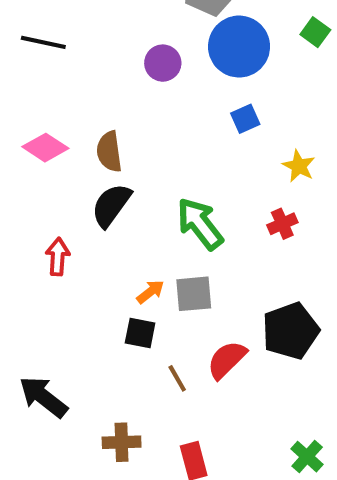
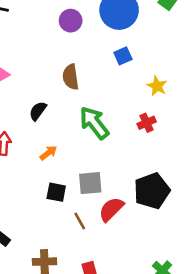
brown semicircle: (109, 152) -> (71, 77), moved
black semicircle: (111, 205) -> (38, 111), size x0.7
orange arrow: (150, 292) -> (48, 153), moved
gray square: (194, 294) -> (90, 183), moved

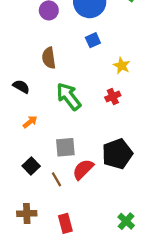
black semicircle: (38, 111) -> (21, 87), turned 84
black square: (56, 192) -> (31, 166), moved, turned 35

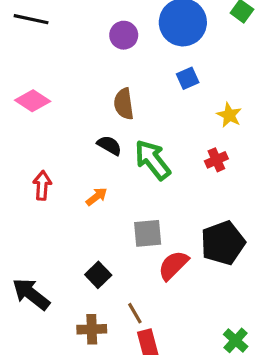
black semicircle: (21, 87) -> (109, 145), moved
black square: (31, 166) -> (98, 275), moved
brown line: (57, 179) -> (135, 313), moved

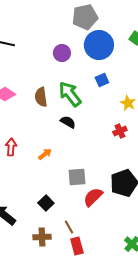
brown semicircle: (124, 104) -> (41, 97), moved
black semicircle: (109, 145) -> (68, 122), moved
green arrow: (152, 160) -> (70, 94), moved

